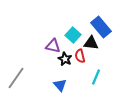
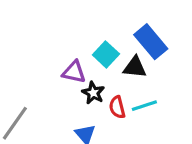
red semicircle: (80, 56) -> (117, 107), moved
cyan line: (96, 77) -> (144, 106), moved, turned 49

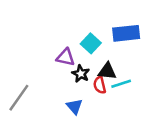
blue rectangle: (151, 42) -> (126, 33), turned -56
black triangle: (135, 67) -> (107, 71), moved

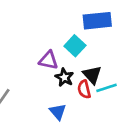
blue rectangle: (126, 33) -> (97, 21), moved
black triangle: (107, 71) -> (92, 75), turned 42

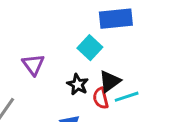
purple triangle: (49, 60) -> (33, 65), moved, turned 42
black triangle: (92, 75) -> (110, 81), turned 36

